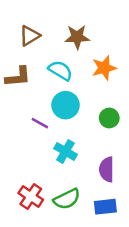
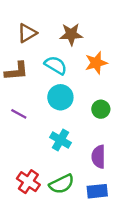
purple line: (40, 123) -> (19, 114), moved

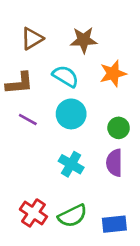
purple line: (19, 114) -> (28, 120), moved
purple semicircle: (98, 157) -> (114, 163), moved

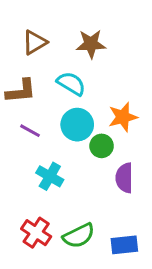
orange star: (113, 73) -> (123, 117), moved
green circle: (119, 128) -> (102, 146), moved
cyan cross: (71, 164) -> (50, 176), moved

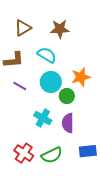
cyan cross: (50, 176) -> (43, 118), moved
purple semicircle: (124, 178) -> (68, 123), moved
blue rectangle: (124, 245) -> (88, 151), moved

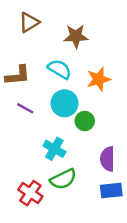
brown triangle: (23, 28) -> (29, 22), moved
orange star: (81, 77) -> (99, 79), moved
purple semicircle: (68, 123) -> (107, 159), moved
green semicircle: (52, 155) -> (63, 179), moved

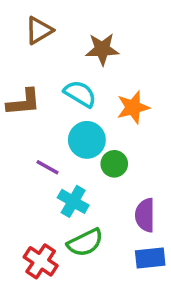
purple line: (25, 108) -> (47, 167), moved

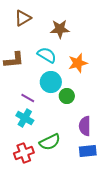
cyan cross: (73, 201) -> (25, 118), moved
red cross: (41, 261) -> (24, 153), turned 36

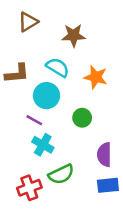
orange star: (78, 63) -> (96, 77), turned 30
cyan circle: (51, 82) -> (46, 96), moved
cyan cross: (25, 118) -> (43, 145), moved

